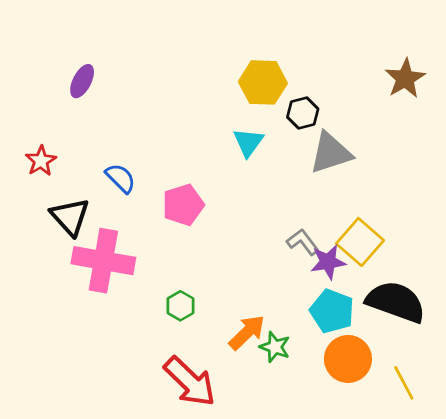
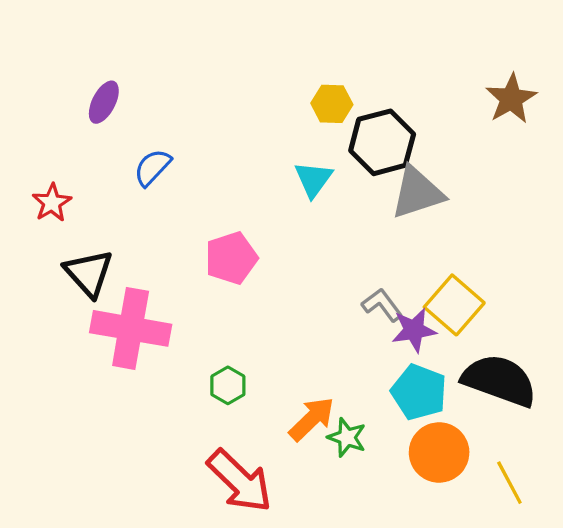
yellow hexagon: (263, 82) -> (332, 104), size x0.7
black hexagon: (303, 113) -> (382, 142), size x1.6
blue semicircle: (121, 178) -> (152, 167), moved, turned -92

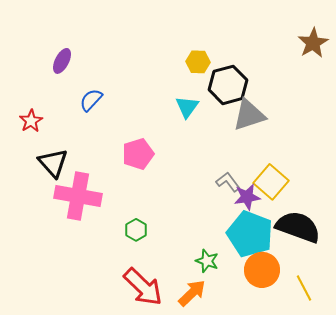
brown star: (511, 99) -> (313, 43), moved
cyan pentagon: (419, 392) -> (250, 234), size x1.4
orange arrow: (312, 419) -> (192, 293), moved

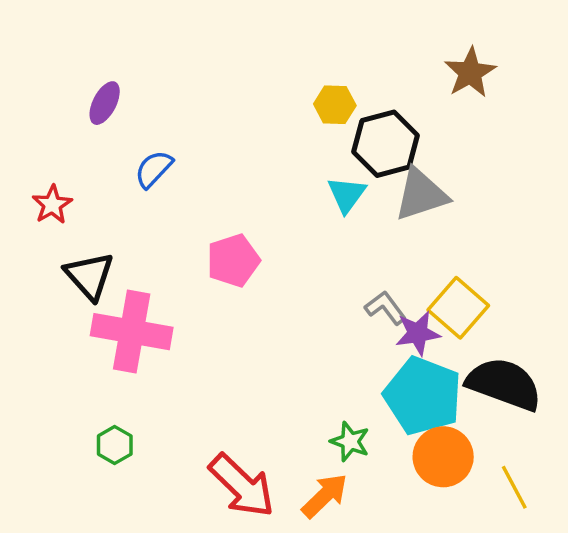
brown star: (313, 43) -> (470, 73), moved
cyan triangle: (187, 107) -> (347, 194), moved
green hexagon: (136, 230) -> (115, 445), moved

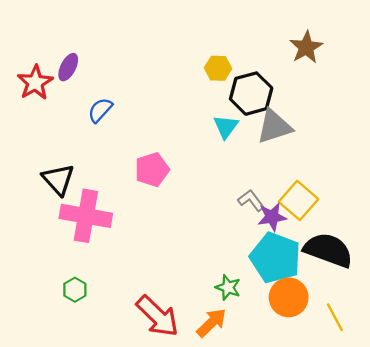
red star: (52, 205) -> (35, 83), moved, size x1.4

